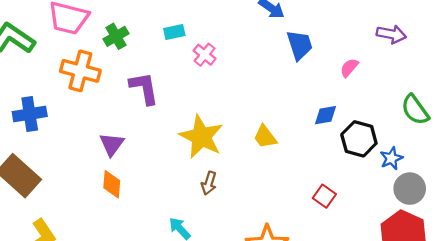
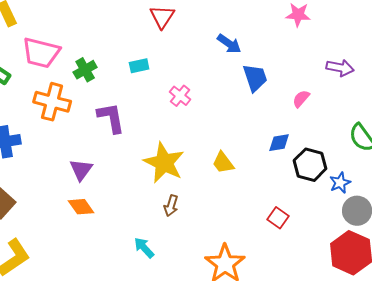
pink cross: (205, 55) -> (180, 96), moved
orange diamond: (112, 184) -> (81, 207), turned -40

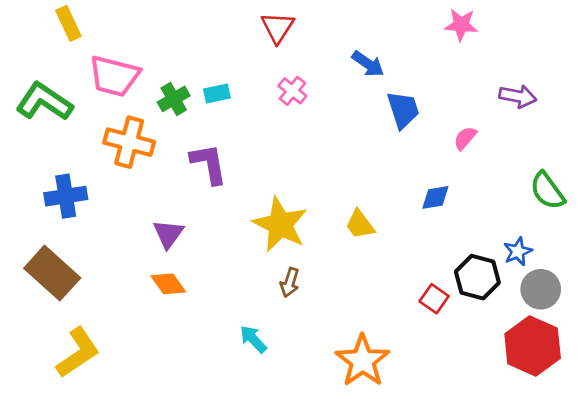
cyan rectangle: (139, 66) -> (217, 94), moved
pink cross: (180, 96) -> (292, 91), moved
black hexagon: (310, 165) -> (477, 277), moved

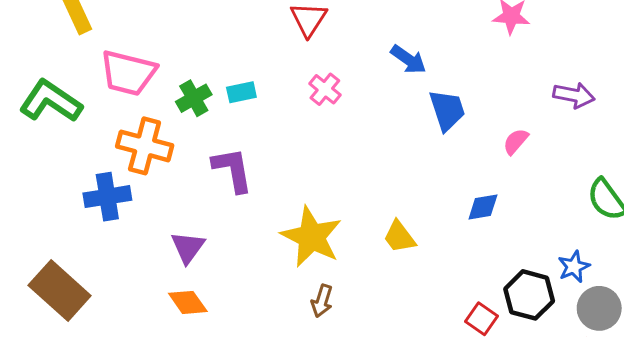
blue cross: (66, 196) -> (107, 197), moved

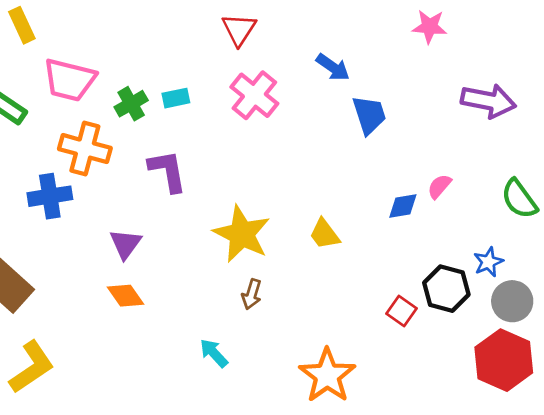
pink cross: (325, 89) -> (254, 95), size x1.6
purple arrow: (574, 95) -> (488, 101), size x1.4
pink semicircle: (516, 141) -> (439, 186), moved

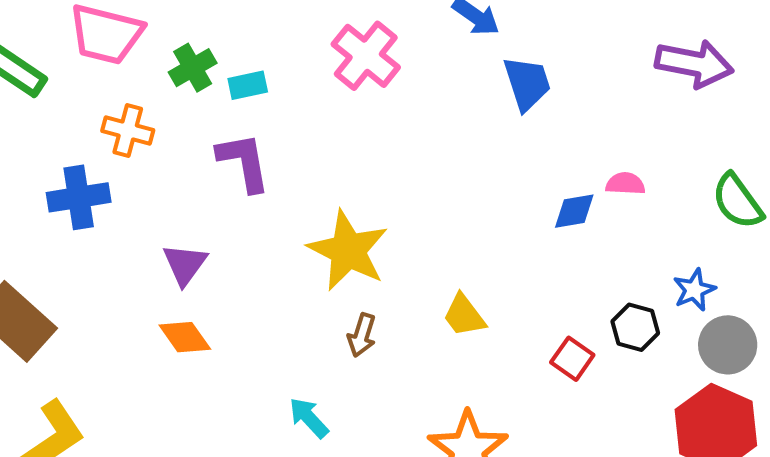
cyan rectangle: (176, 98) -> (248, 85), moved
orange cross: (85, 149) -> (128, 131), size x0.7
pink semicircle: (439, 186) -> (625, 184), turned 52
yellow trapezoid: (324, 234) -> (464, 315), moved
black hexagon: (446, 289) -> (635, 327), size x0.7

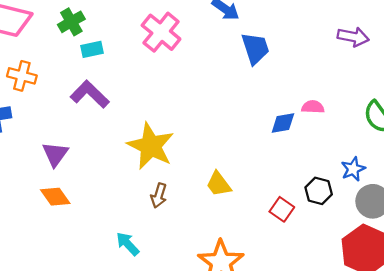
purple arrow: (694, 64) -> (353, 37), size x0.7
green cross: (193, 68) -> (71, 22), moved
purple L-shape: (244, 162) -> (90, 94), turned -36

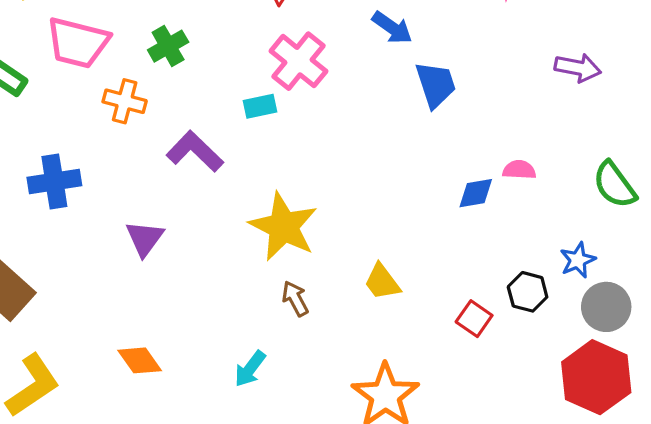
cyan rectangle: (92, 49) -> (260, 106), moved
orange cross: (22, 76) -> (125, 101), moved
brown arrow: (159, 196) -> (295, 299), turned 135
orange diamond: (55, 197) -> (140, 360), moved
cyan arrow: (128, 244) -> (250, 369), turned -100

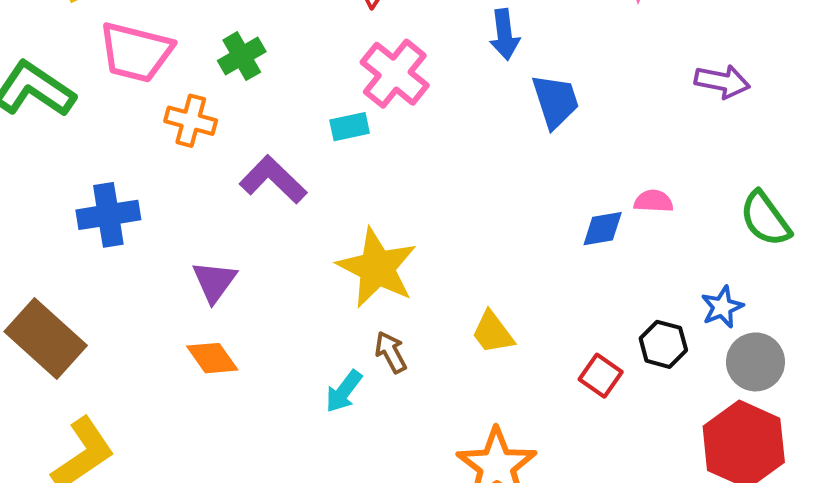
blue arrow: (392, 28) -> (504, 34), turned 48
orange diamond: (140, 360) -> (212, 358), moved
cyan arrow: (250, 369) -> (344, 391), moved

